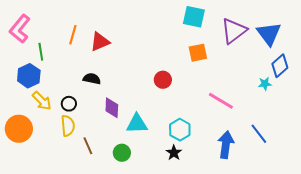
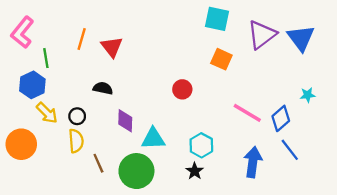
red triangle: (100, 42) -> (112, 47), turned -45
orange square: (198, 53) -> (221, 59), turned 36
blue diamond: (280, 66) -> (281, 118), moved
cyan star: (265, 84) -> (308, 95), moved
green circle: (122, 153) -> (136, 171), size x1.8

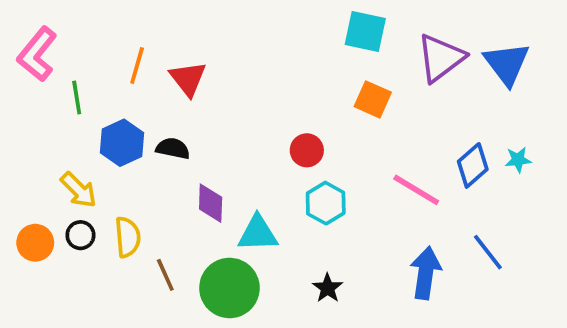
blue hexagon: (32, 85) -> (122, 143), moved
black circle: (77, 116) -> (80, 235), moved
blue diamond: (281, 118) -> (473, 165), moved
orange circle: (21, 144) -> (35, 243), size x0.7
cyan hexagon: (201, 145) -> (326, 203), moved

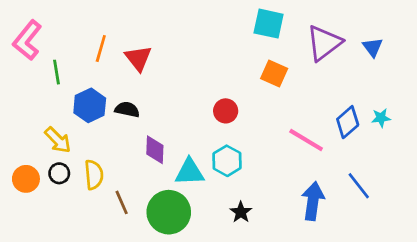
blue triangle: (507, 64) -> (373, 47), size x0.6
cyan hexagon: (326, 203) -> (227, 161), moved

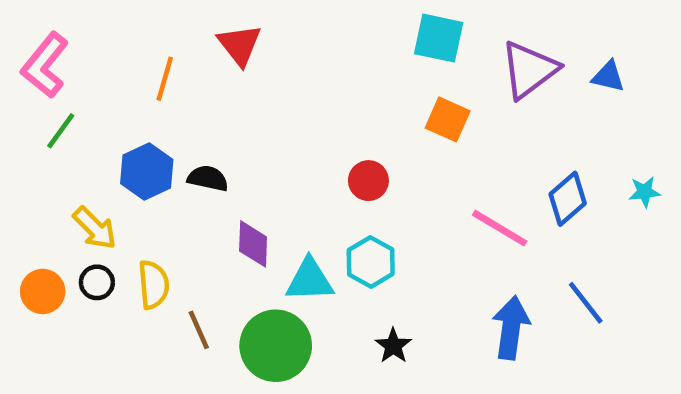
blue triangle: (373, 47) -> (608, 76), turned -40
red triangle: (138, 58) -> (239, 45), moved
green line: (56, 72) -> (61, 131), moved, turned 45
cyan star: (381, 118) -> (644, 192), moved

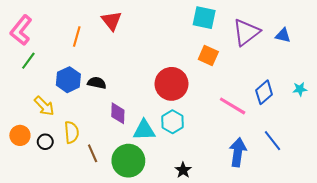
red circle: (368, 181) -> (171, 84), size x1.8
black circle: (97, 282) -> (45, 142), moved
black star: (393, 346) -> (183, 170), moved

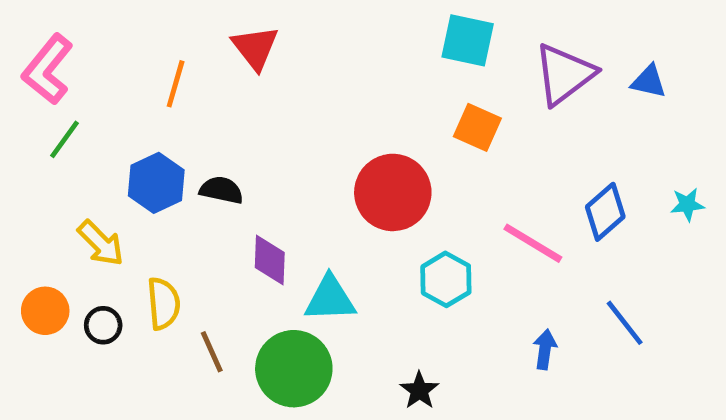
cyan hexagon: (173, 122) -> (446, 279), moved
blue arrow: (238, 152) -> (545, 349), size x0.6

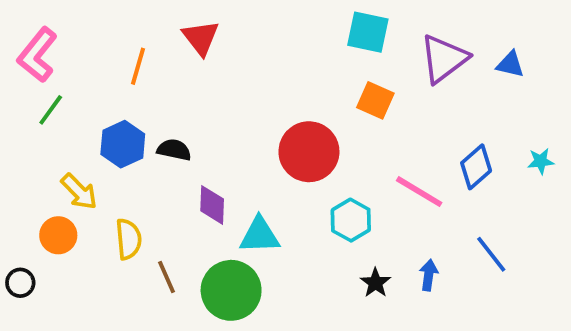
orange circle: (45, 311) -> (58, 235), moved
black circle: (103, 325) -> (20, 283), moved
black star: (419, 390) -> (375, 283), moved

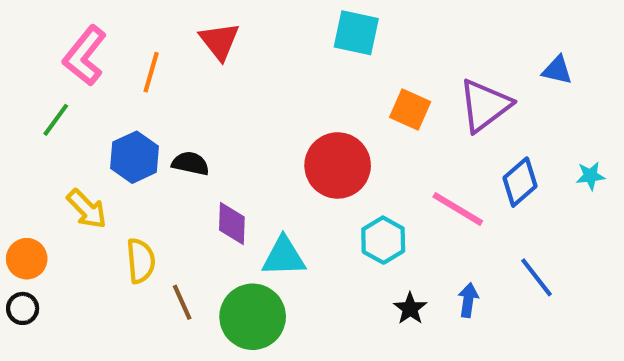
cyan square: (368, 32) -> (356, 33), moved
pink L-shape: (37, 55) -> (85, 56), moved
purple triangle: (444, 59) -> (485, 105), moved
orange circle: (58, 235) -> (27, 259), moved

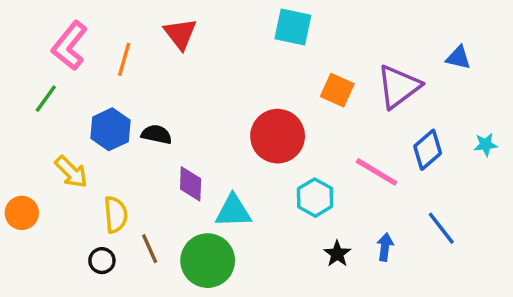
black circle: (23, 308) -> (102, 261), moved

